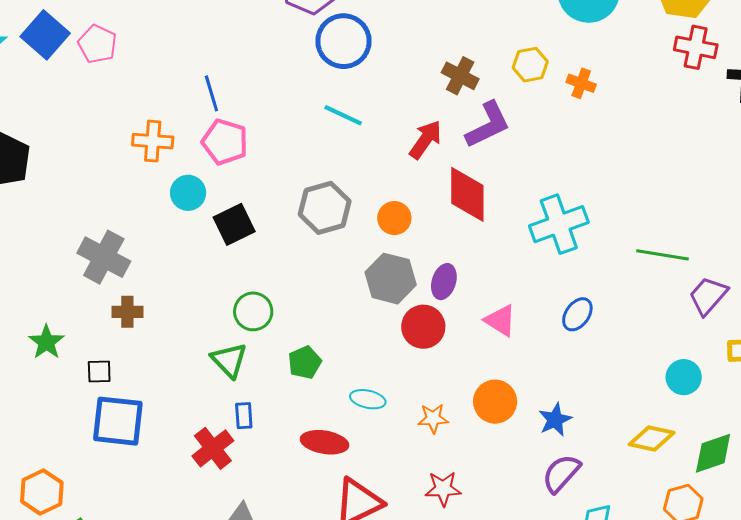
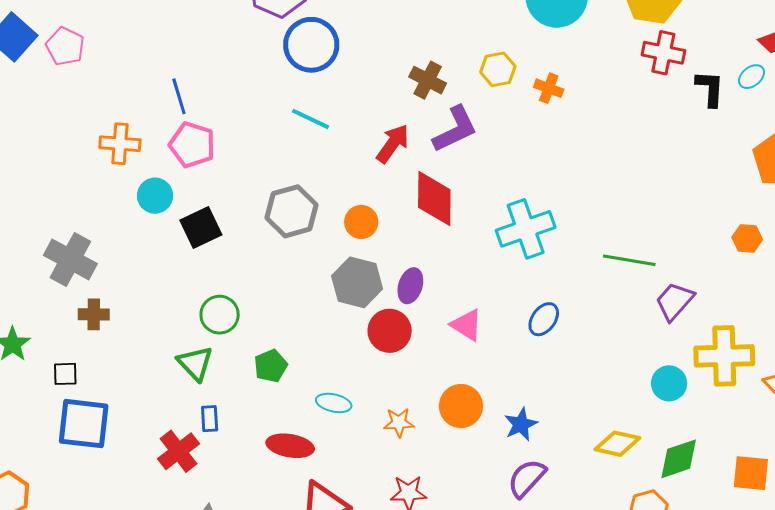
cyan circle: (684, 377) -> (669, 383), moved

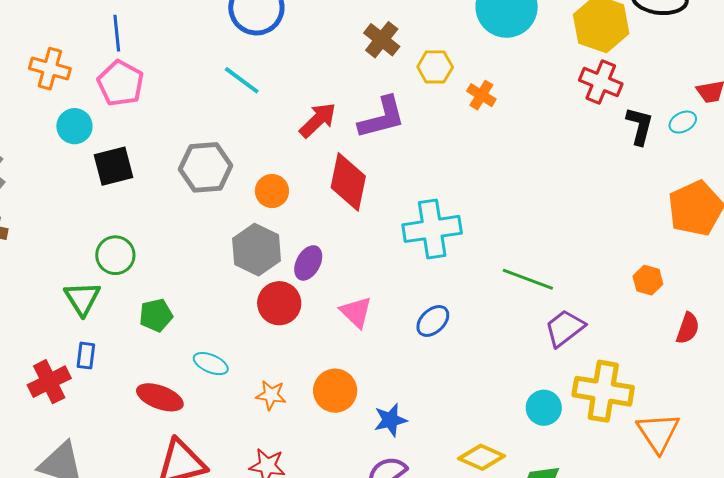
brown cross: (428, 80) -> (382, 40), moved

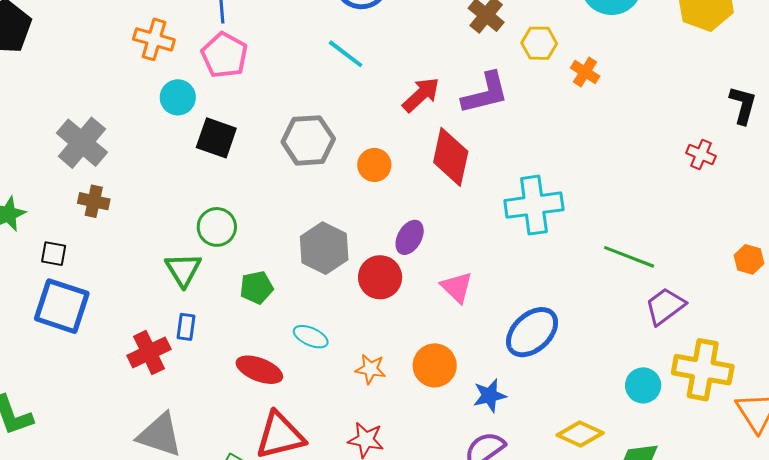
red cross: (601, 82) -> (701, 154), moved, size x0.7
black square: (114, 166) -> (216, 138), turned 33
gray hexagon: (257, 250) -> (324, 248), moved
blue ellipse: (433, 321) -> (532, 332), moved, size x1.6

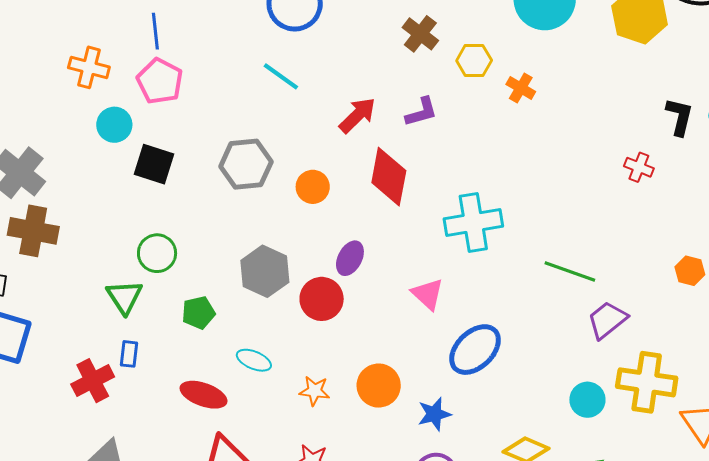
purple L-shape: (485, 93) -> (421, 112), size x0.7
brown cross: (94, 201) -> (33, 231), size x1.6
pink triangle: (457, 287) -> (428, 294), moved

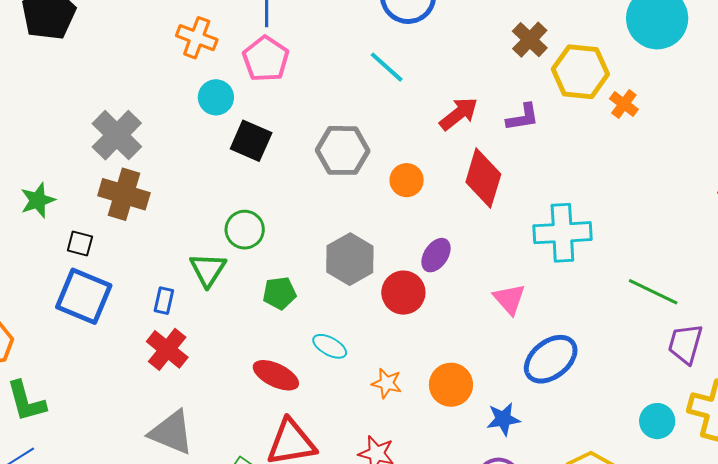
yellow hexagon: (474, 60) -> (580, 72), size x1.6
purple trapezoid: (607, 320) -> (685, 344), turned -42
blue rectangle: (129, 354) -> (164, 301), moved
red cross: (93, 381) -> (167, 349), turned -30

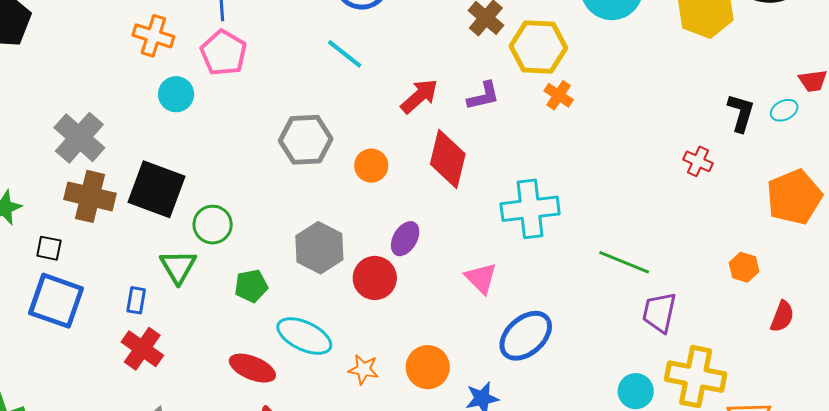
orange cross: (624, 104) -> (559, 95), moved
black square: (251, 141) -> (157, 189), moved, size x1.4
cyan ellipse: (330, 346) -> (304, 336), size x1.6

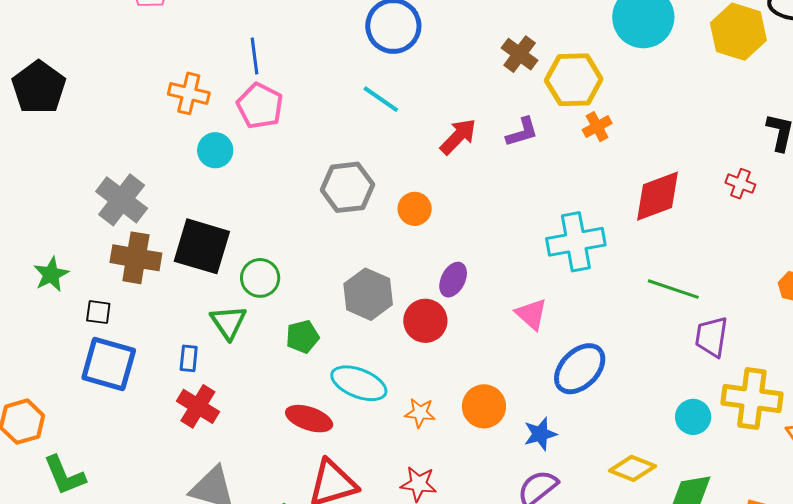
orange cross: (559, 95) -> (597, 127), turned 32
red diamond: (448, 159) -> (658, 196), moved, turned 60

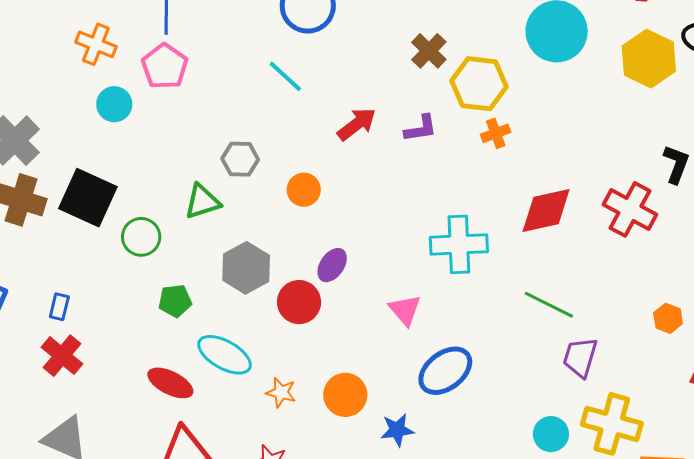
red cross: (740, 184) -> (630, 209), size x1.8
gray hexagon: (347, 187) -> (240, 159), size x0.7
green triangle: (228, 322) -> (202, 202), moved, turned 39

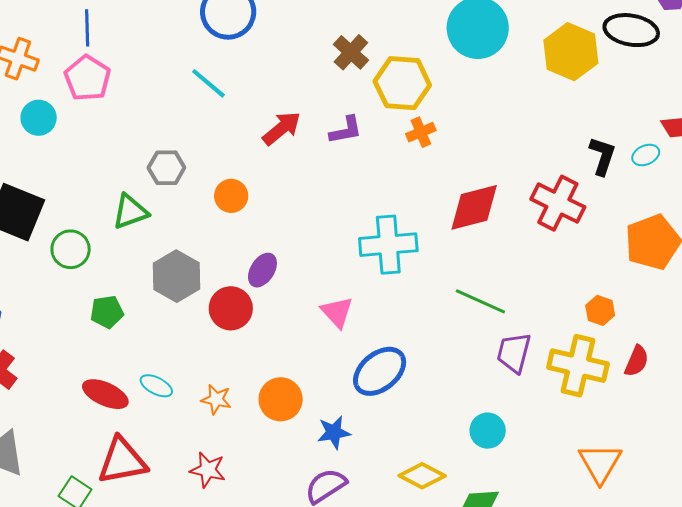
cyan ellipse: (224, 355) -> (156, 386), moved, size x0.6
yellow cross: (612, 424) -> (578, 366), moved

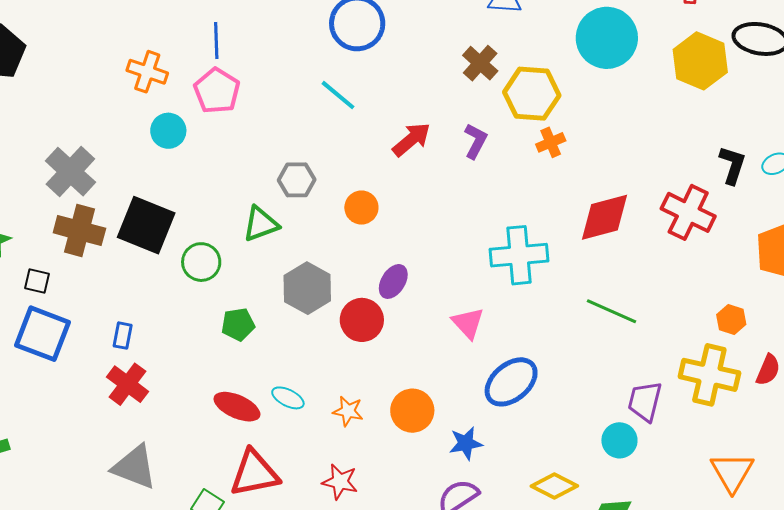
purple L-shape: (346, 130) -> (476, 141), turned -51
purple trapezoid: (514, 353) -> (645, 401), moved

